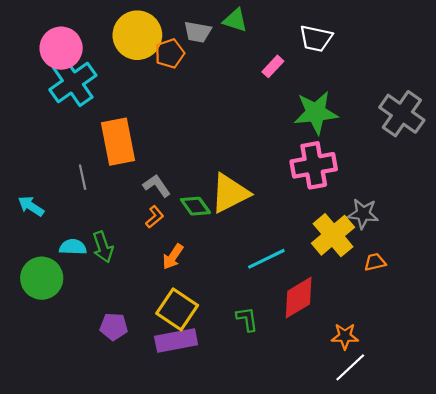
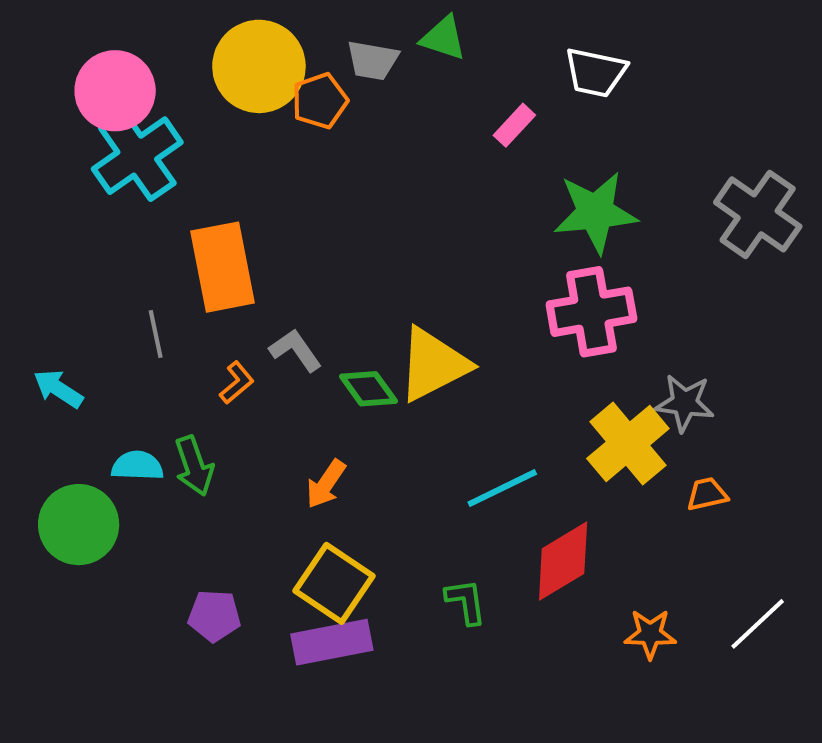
orange L-shape: (155, 217) -> (237, 383), moved
white line: (350, 367) -> (758, 624), moved

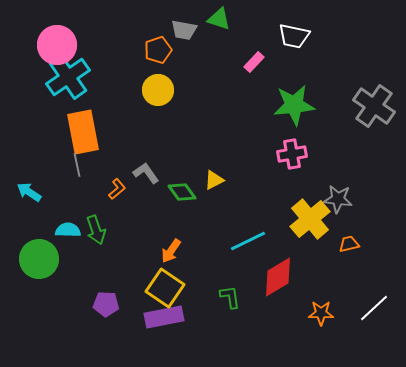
yellow circle: (259, 66) -> (158, 90), moved, size x0.7
orange rectangle: (222, 267) -> (83, 132), moved
pink cross: (591, 312) -> (292, 154), size x0.7
yellow triangle: (433, 364) -> (214, 180), size x0.5
orange arrow: (326, 484) -> (171, 251), moved

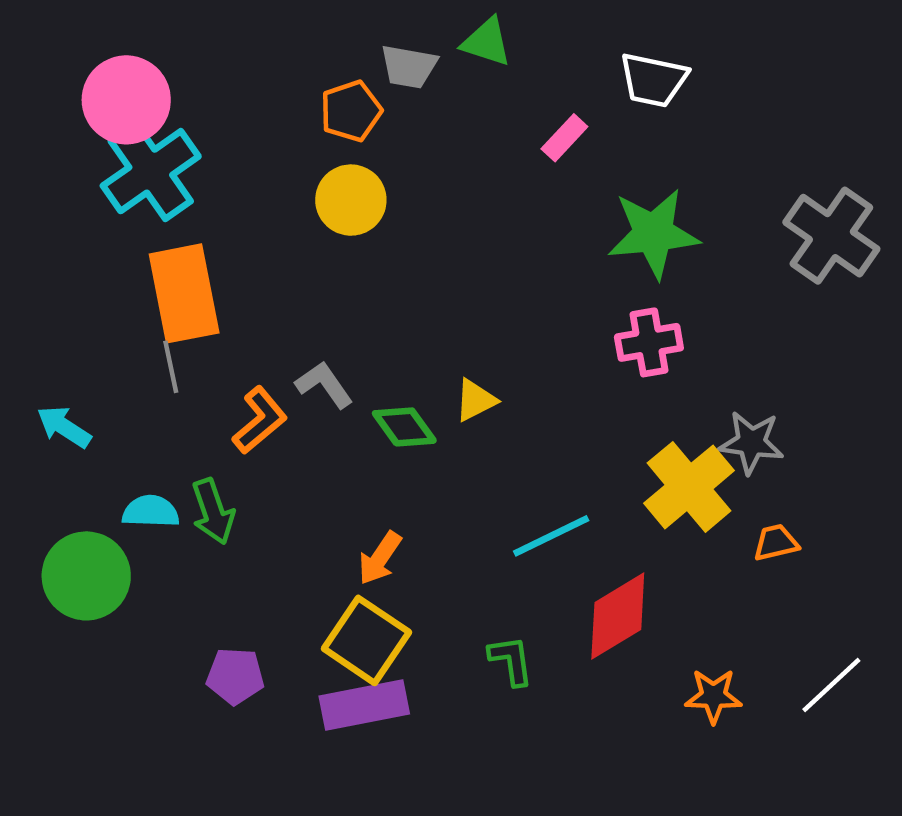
orange L-shape: (117, 189) -> (260, 420), size x1.4

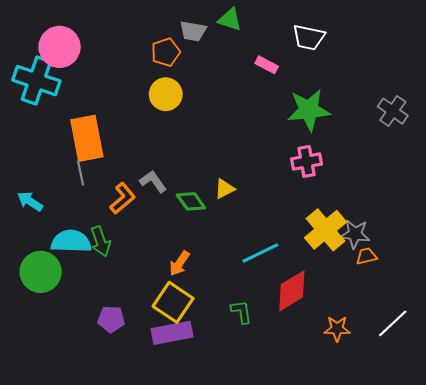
pink rectangle: (564, 138) -> (267, 65), turned 75
cyan cross: (151, 171) -> (36, 81), moved, turned -36
gray cross: (831, 236) -> (393, 111), size x0.7
gray star: (751, 442) -> (355, 234), moved
cyan semicircle: (151, 511) -> (71, 241), size x1.5

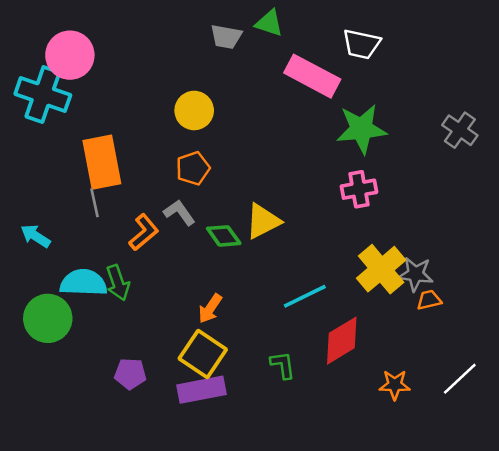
orange pentagon: (166, 52) -> (193, 168), moved
pink rectangle: (267, 65) -> (312, 76), size x2.0
yellow triangle: (225, 189) -> (263, 221), size x1.5

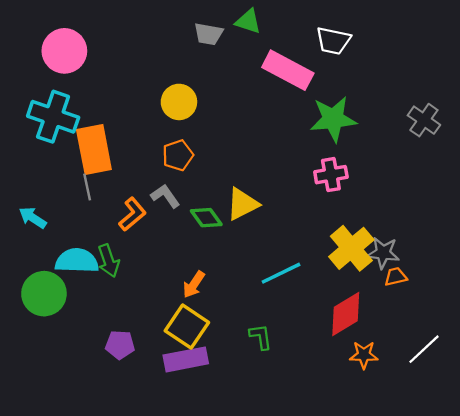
cyan cross: (43, 94) -> (53, 117), moved
red diamond: (342, 341) -> (346, 314), moved

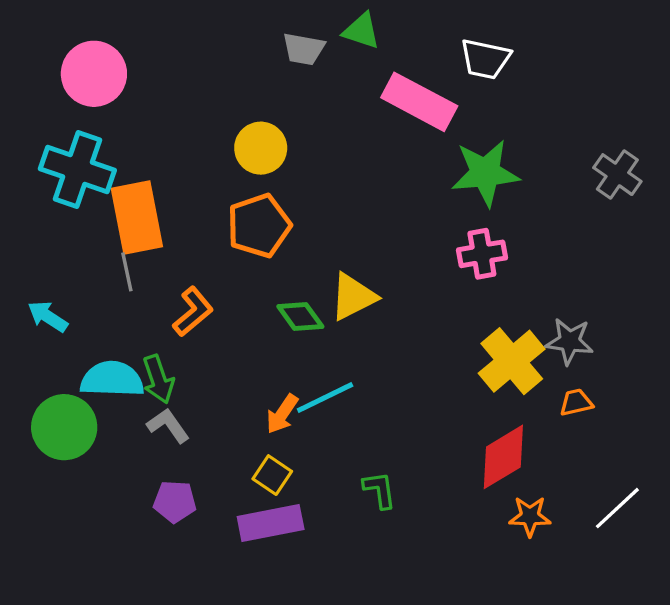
orange pentagon: (178, 155) -> (259, 226), size x1.4
gray L-shape: (165, 196) -> (168, 426), moved
gray star: (383, 253) -> (569, 341), moved
cyan line: (281, 273) -> (325, 397), moved
yellow square: (187, 327) -> (272, 475), size x0.6

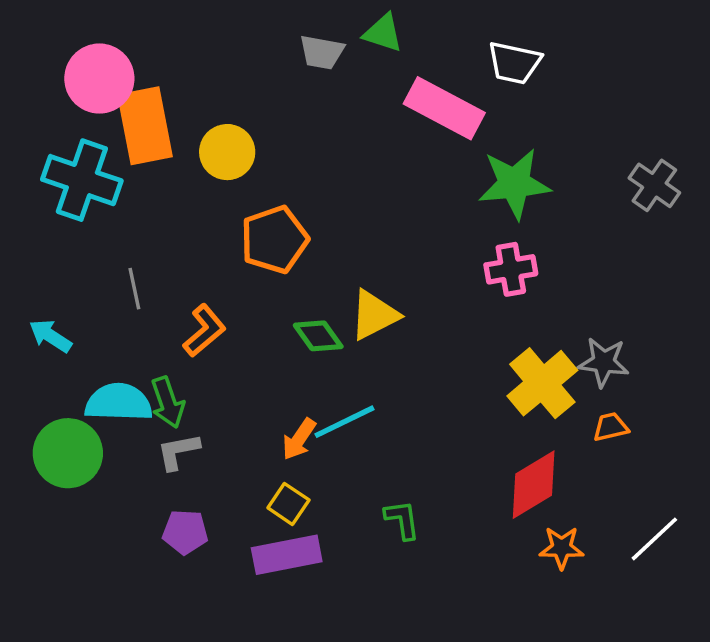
yellow circle: (261, 148) -> (227, 152), moved
orange rectangle: (137, 217) -> (145, 126), moved
gray L-shape: (168, 426) -> (178, 451), turned -66

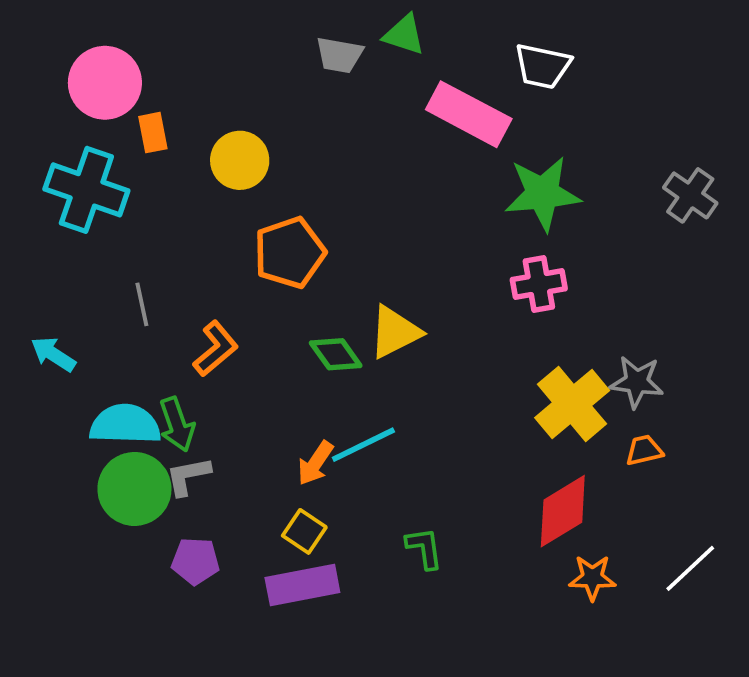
orange rectangle: (145, 126) -> (153, 133), size x0.5
green circle: (68, 453) -> (134, 489), moved

